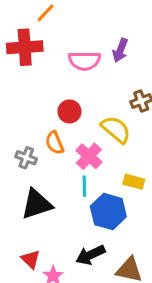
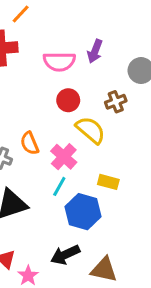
red circle: (69, 111) -> (68, 100), moved
cyan line: (84, 186) -> (59, 186), turned 30

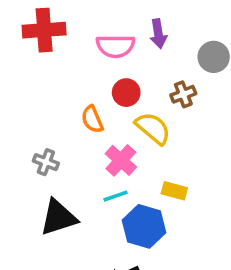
purple arrow: (95, 51) -> (158, 34), turned -30
orange semicircle: (30, 143) -> (92, 119), moved
cyan line: (59, 186) -> (115, 196), turned 42

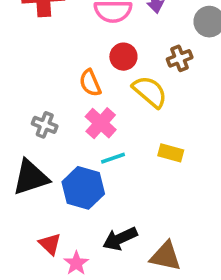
pink cross: (121, 160) -> (101, 123), moved
black triangle: (58, 217) -> (31, 177), moved
blue hexagon: (144, 226) -> (83, 188), moved

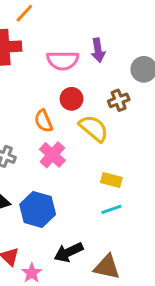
cyan line: (113, 158) -> (111, 209), moved

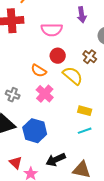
purple arrow: (98, 50) -> (82, 15), moved
brown cross: (119, 100) -> (90, 57), turned -32
orange semicircle: (43, 121) -> (39, 71), turned -35

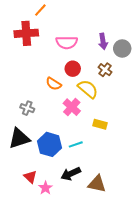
purple arrow: (82, 15) -> (103, 41), moved
pink cross: (45, 94) -> (72, 107), moved
cyan line: (85, 131) -> (76, 144), moved

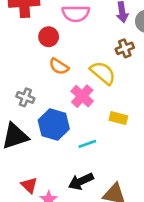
red circle: (73, 69) -> (49, 37), moved
brown cross: (105, 70) -> (125, 48), turned 32
blue hexagon: (49, 144) -> (54, 125), moved

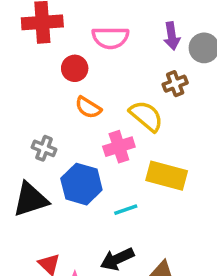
pink cross: (82, 96) -> (119, 147), turned 30
yellow rectangle: (118, 118) -> (167, 176), size x1.6

